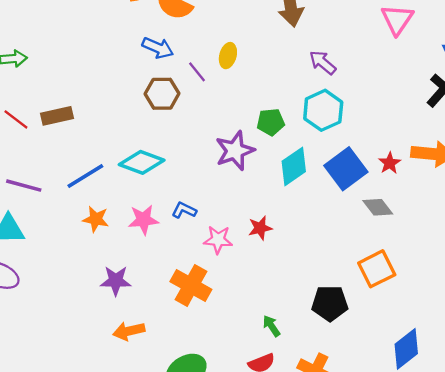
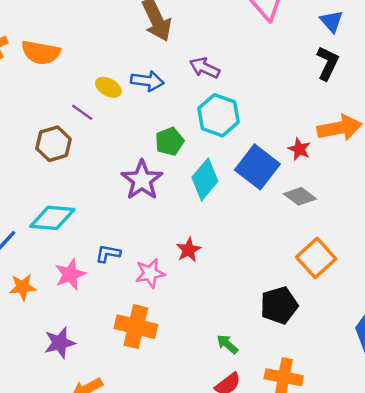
blue arrow: (158, 48) -> (147, 81), moved
yellow ellipse: (228, 56) -> (108, 87), turned -60

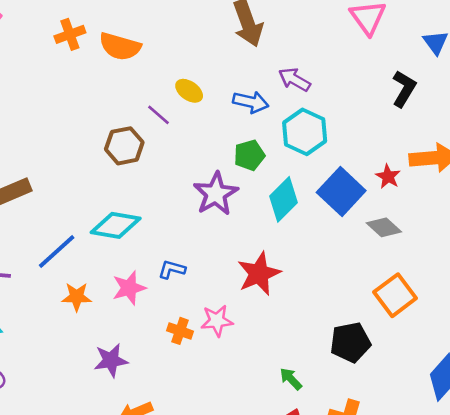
black L-shape: (328, 63) -> (404, 89), moved
blue arrow: (147, 81) -> (251, 102), moved
red star: (189, 250) -> (259, 274), size x1.6
pink star: (150, 273) -> (217, 321), moved
orange cross: (136, 327) -> (180, 331), moved, size x0.6

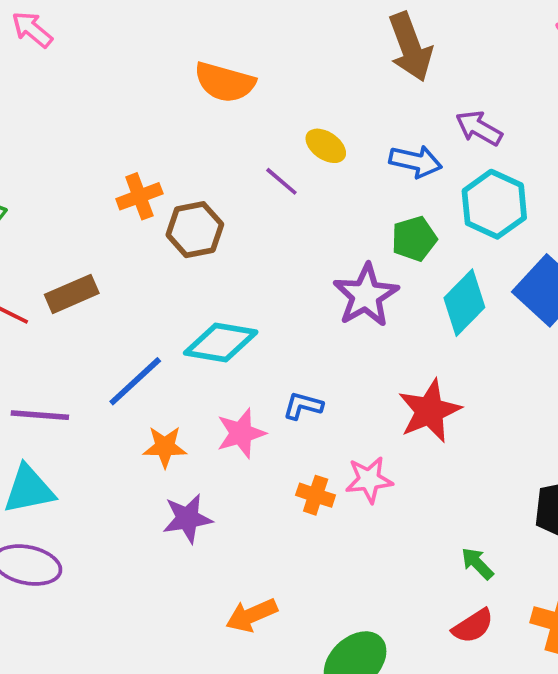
orange cross: (70, 34) -> (139, 196), moved
brown hexagon: (124, 146) -> (195, 230), moved
purple star: (111, 360) -> (187, 518), moved

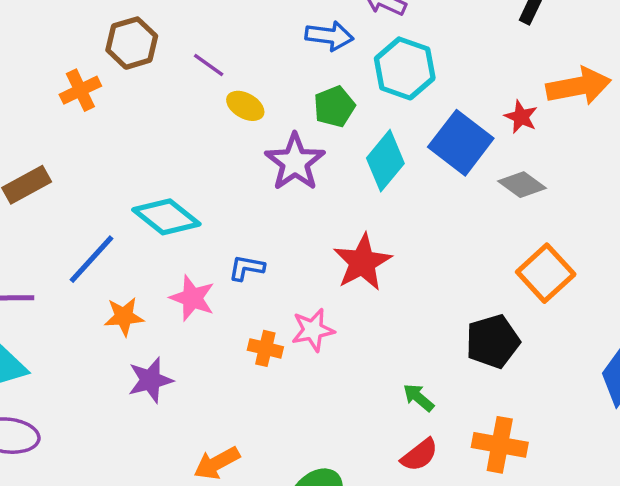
yellow ellipse: (326, 146) -> (245, 106), moved
brown hexagon: (195, 230) -> (132, 43), moved
cyan diamond: (221, 343) -> (166, 217), turned 34
pink star: (241, 433) -> (192, 298), turned -30

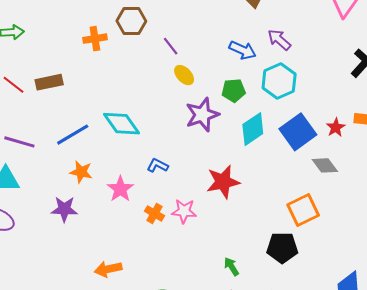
orange square: (546, 273) -> (303, 210), moved
pink star: (192, 298) -> (120, 189), moved
purple star: (150, 380) -> (64, 209), moved

